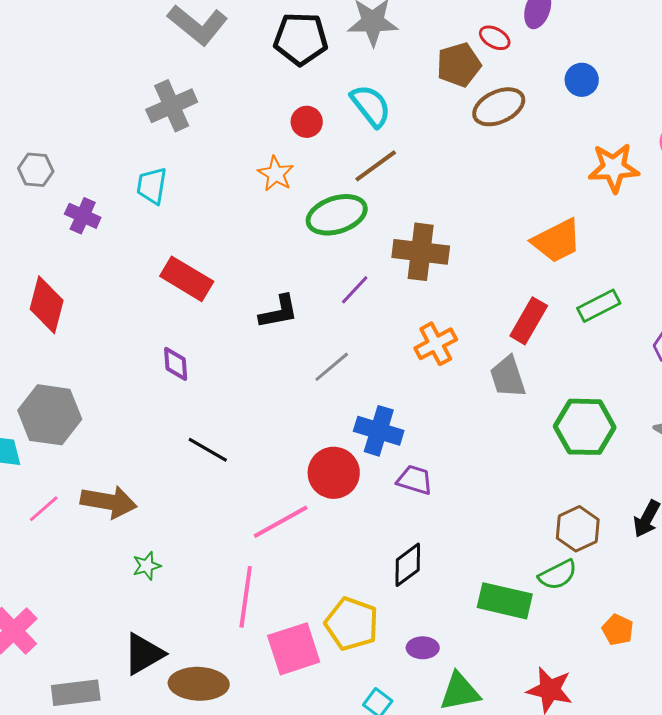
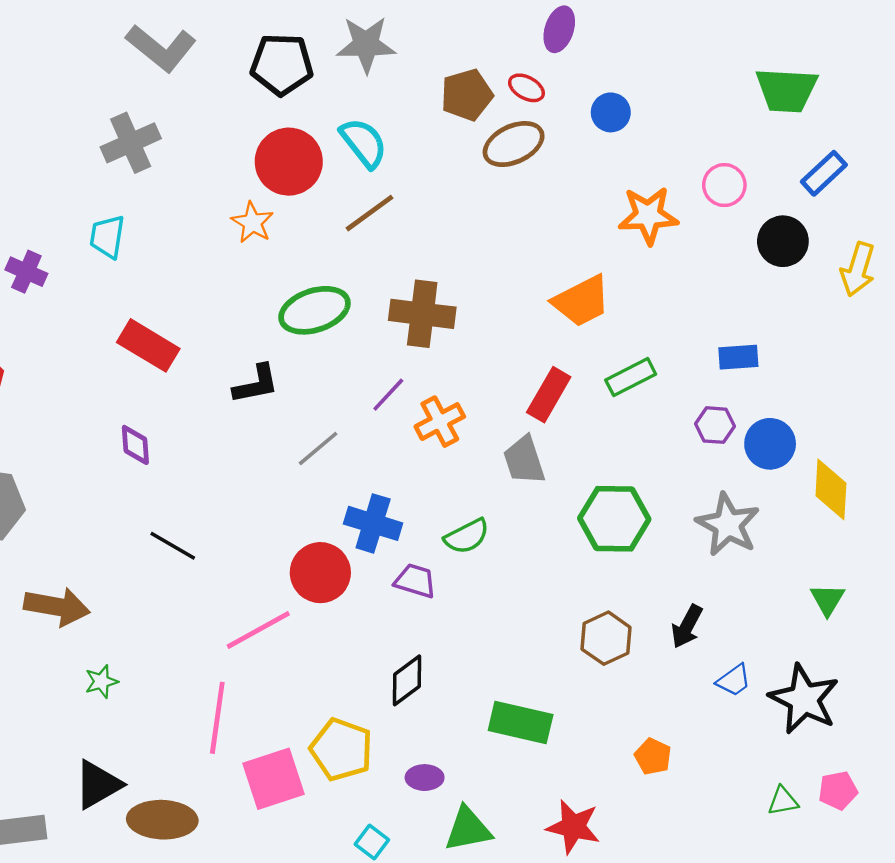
red ellipse: (495, 38) -> (526, 88), moved
red circle: (307, 122) -> (289, 162), size x1.8
green ellipse: (337, 215) -> (314, 310), moved
purple line: (355, 290) -> (388, 395), moved
green semicircle: (558, 575) -> (467, 536), moved

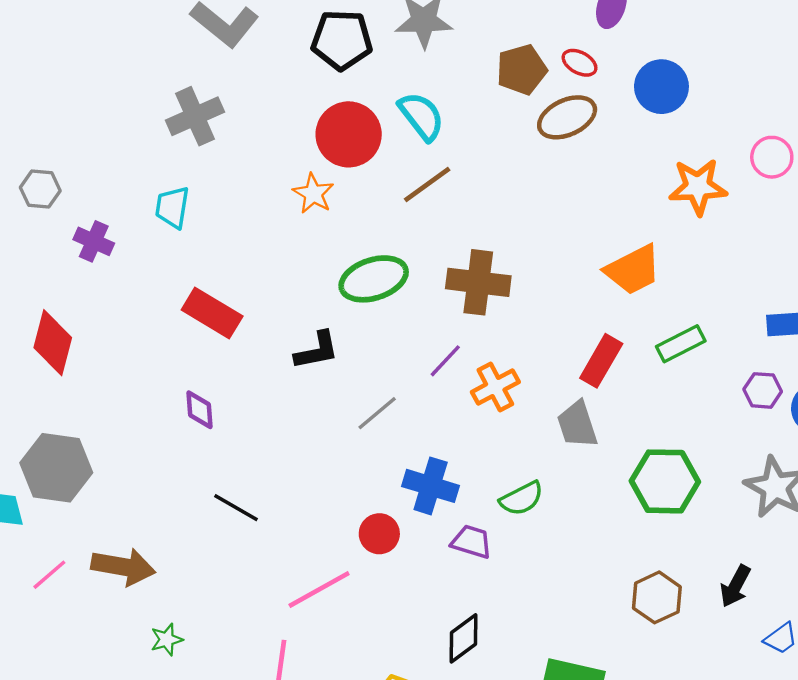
blue circle: (611, 112) -> (661, 87), size x1.4
red circle: (320, 573) -> (379, 534), size x0.7

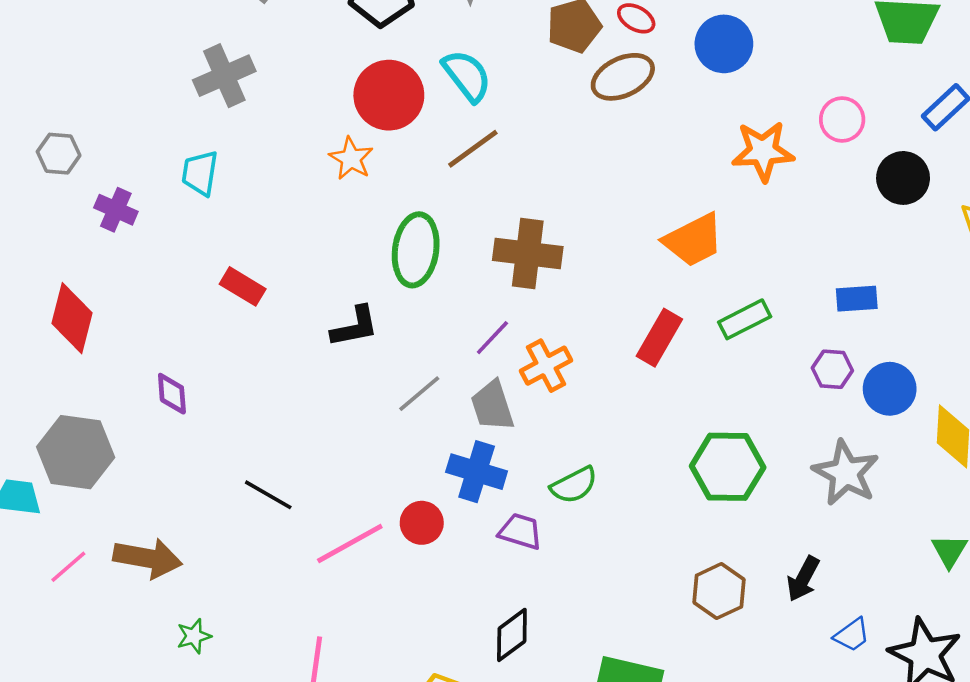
green ellipse: (374, 279) -> (416, 250), turned -64
red rectangle: (212, 313) -> (243, 286), size x0.7
purple diamond: (200, 410) -> (172, 394), moved
gray trapezoid: (577, 425) -> (492, 406), moved
pink line: (319, 589) -> (350, 544), moved

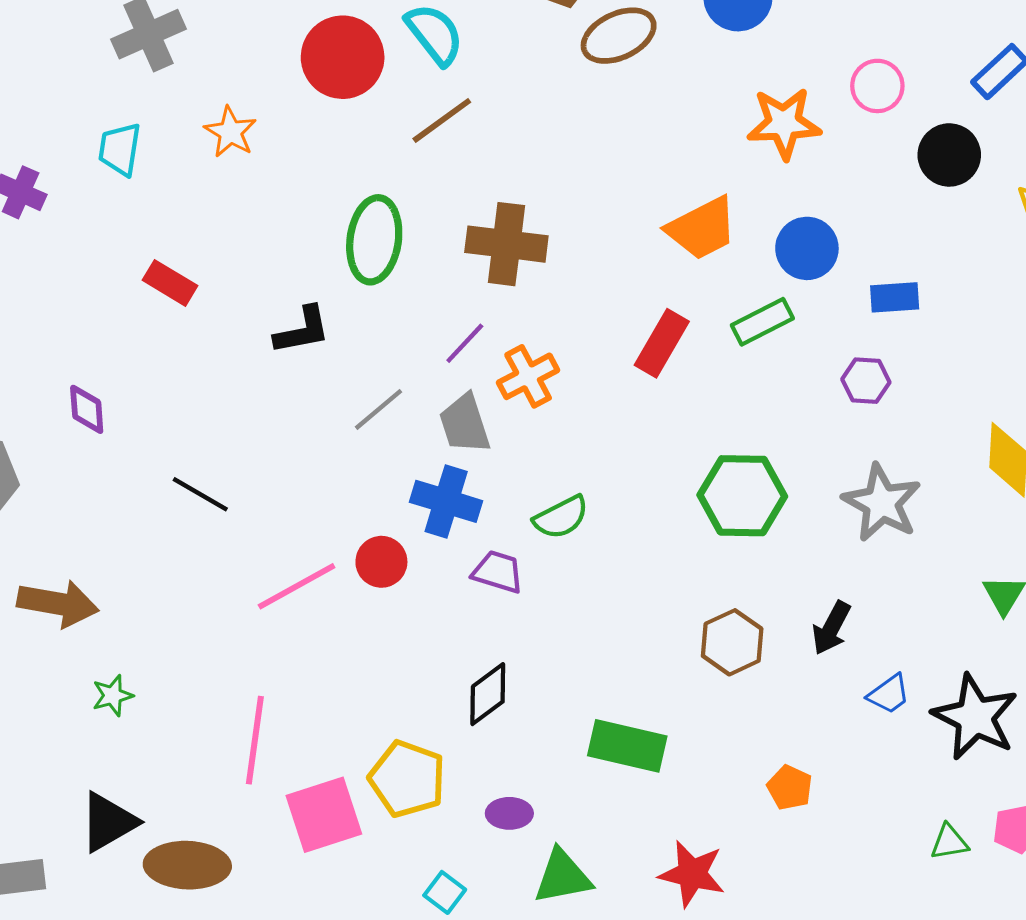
orange star: (351, 158) -> (230, 132), moved
blue circle: (890, 389) -> (807, 248), moved
black line: (268, 495) -> (200, 494), moved

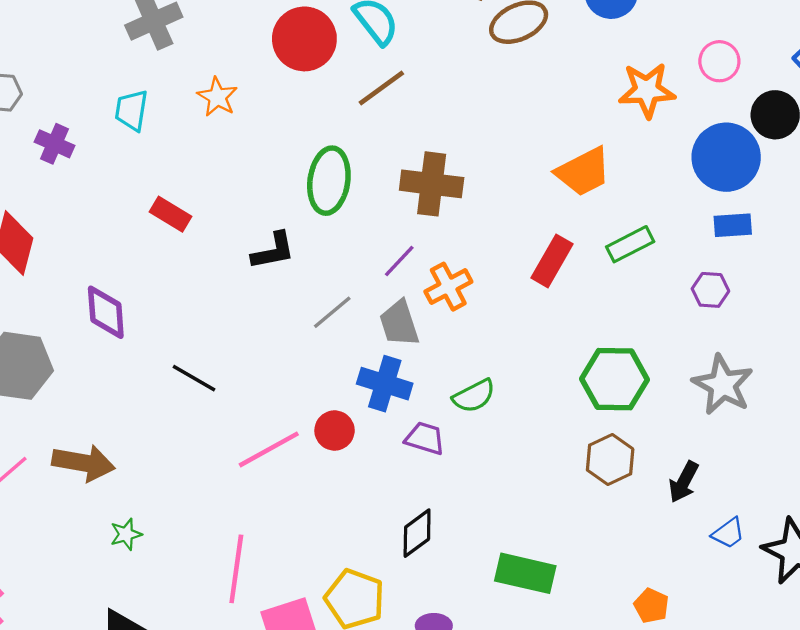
blue circle: (807, 248) -> (726, 157), moved, size x1.4
purple diamond: (87, 409) -> (106, 312), size x1.4
brown hexagon: (732, 642) -> (610, 460), moved

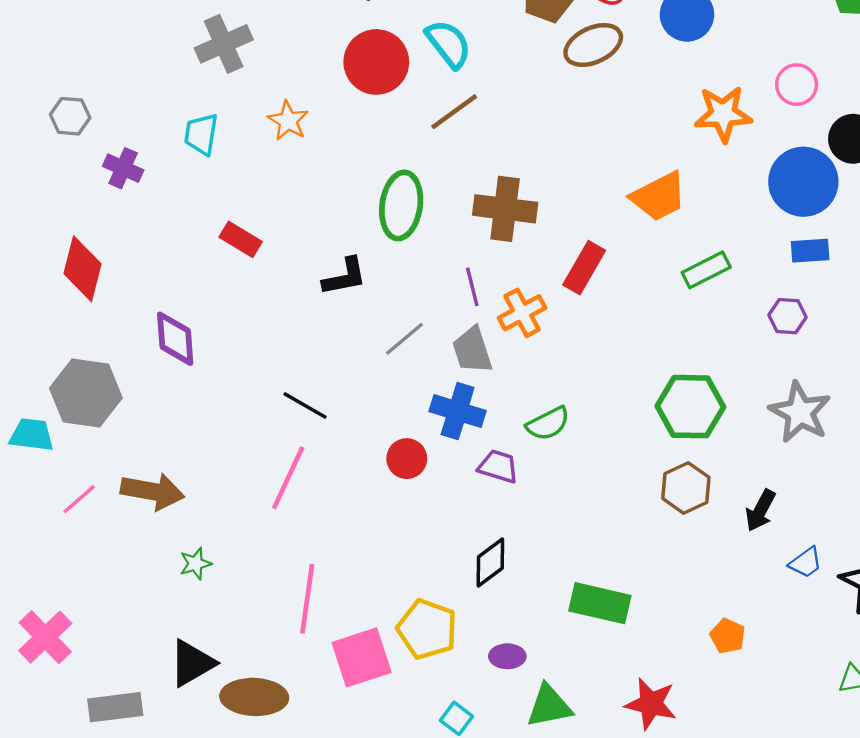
purple line: (399, 261) -> (472, 287), turned -57
red rectangle: (552, 261) -> (584, 268), moved
black line: (194, 378) -> (305, 405), moved
pink line: (269, 449) -> (288, 478), moved, turned -36

